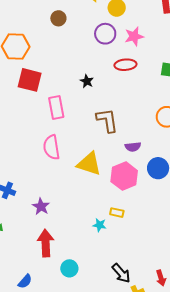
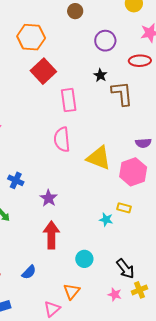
purple circle: (105, 34) -> (105, 41), moved
red square: (30, 80) -> (43, 71), turned 30
brown L-shape: (107, 120) -> (122, 94), moved
cyan circle: (69, 268) -> (84, 259), moved

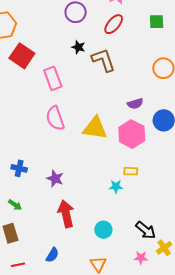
red ellipse: (140, 61) -> (114, 24), turned -35

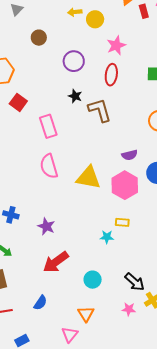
red ellipse: (114, 24) -> (111, 75), turned -35
red square: (22, 56) -> (18, 102), size x0.7
red arrow: (66, 214) -> (56, 262), turned -116

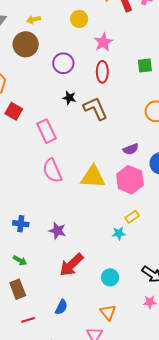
yellow arrow: (75, 12) -> (34, 20), moved
brown circle: (39, 38) -> (26, 44), size x1.6
yellow rectangle: (122, 222) -> (132, 217), turned -32

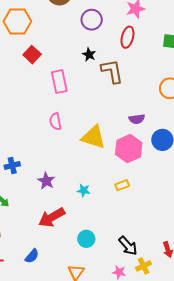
pink semicircle: (52, 171) -> (55, 121), size x0.7
blue cross: (21, 224) -> (12, 165), turned -35
cyan star: (119, 233) -> (84, 191), moved

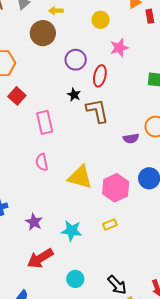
red ellipse: (127, 37) -> (100, 76), moved
purple semicircle: (137, 119) -> (131, 138), moved
cyan star: (84, 191) -> (72, 231), size x1.5

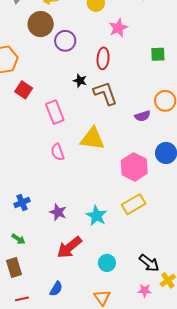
purple circle: (76, 60) -> (65, 41), moved
yellow triangle: (80, 177) -> (92, 139), moved
yellow rectangle: (110, 225) -> (134, 204), size x1.6
cyan star: (72, 231) -> (97, 216), turned 30

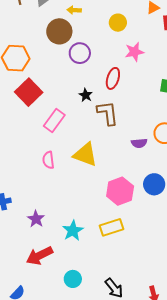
red square: (24, 90) -> (29, 92), size x1.5
pink rectangle: (55, 112) -> (54, 120), turned 45

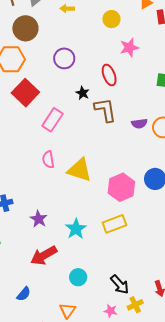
brown circle: (59, 31) -> (25, 28), moved
purple circle: (80, 53) -> (64, 58), moved
red ellipse: (113, 78) -> (109, 75), turned -35
purple semicircle: (139, 143) -> (139, 124), moved
yellow triangle: (85, 155) -> (80, 170), moved

